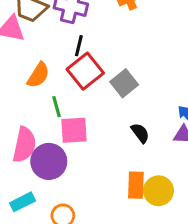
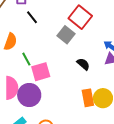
black line: (79, 46) -> (32, 17), turned -40
red square: (85, 71) -> (80, 17), moved

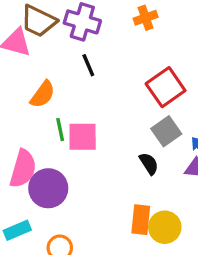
gray square: (66, 35) -> (166, 131), moved
pink square: (41, 72) -> (83, 137), moved

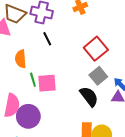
orange semicircle: (43, 94) -> (21, 59), turned 144
black semicircle: (149, 164) -> (89, 97), size x1.5

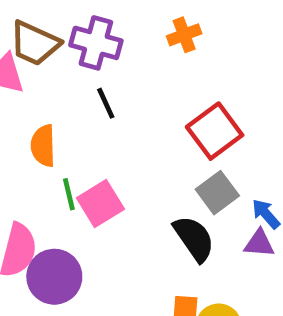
pink square: (47, 83) -> (100, 204), turned -30

